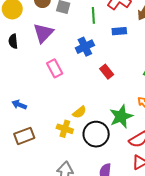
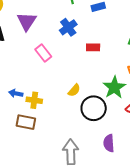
red rectangle: (107, 72) -> (93, 47), turned -40
yellow cross: (65, 129) -> (34, 100), moved
brown rectangle: (24, 136) -> (26, 122), turned 42

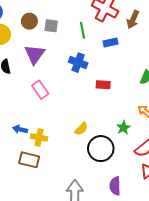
blue cross: (68, 27) -> (78, 63), turned -36
pink rectangle: (43, 53) -> (40, 90), moved
green star: (114, 87) -> (124, 128), size x0.6

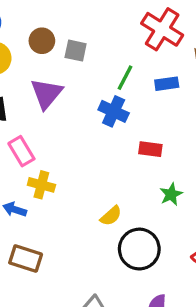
green line: (82, 30) -> (125, 78), moved, turned 35
pink rectangle: (40, 90) -> (21, 151), moved
green star: (124, 128) -> (171, 194), moved
yellow cross: (39, 137) -> (41, 185), moved

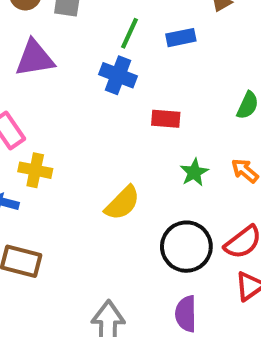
purple triangle: (46, 93) -> (35, 58), turned 44
yellow semicircle: (111, 216) -> (122, 203), size x1.4
black circle: (139, 249) -> (186, 247), moved

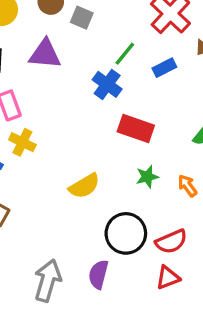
blue rectangle: (181, 38) -> (164, 68), turned -30
red rectangle: (166, 119) -> (136, 128), size x1.5
purple semicircle: (186, 314) -> (98, 274), moved

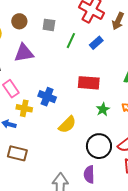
gray square: (82, 18) -> (49, 25), moved
blue cross: (107, 84) -> (47, 97), moved

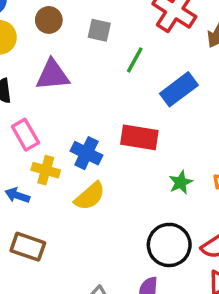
blue rectangle: (96, 43) -> (179, 89), moved, size x1.5
red rectangle: (89, 83) -> (139, 137), moved
yellow semicircle: (67, 125) -> (90, 196), moved

